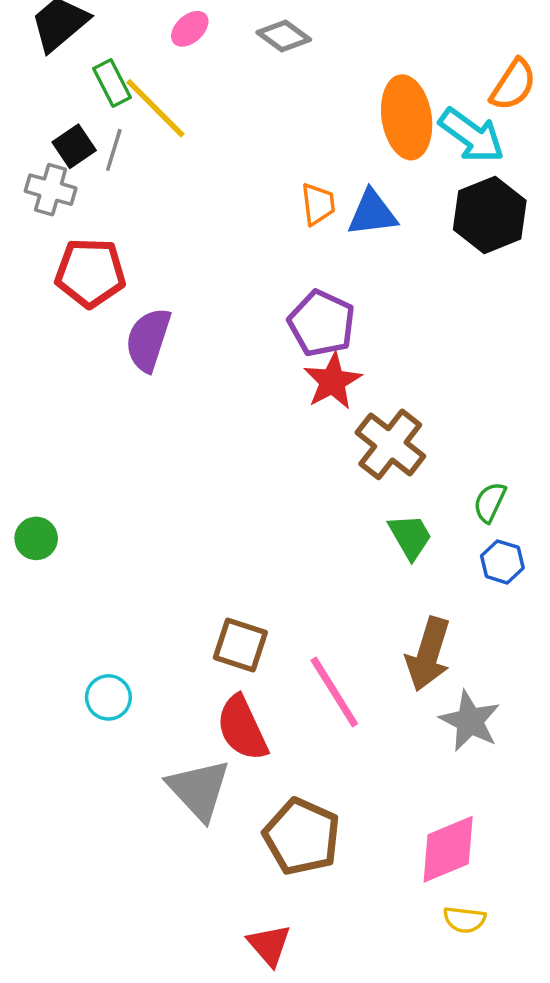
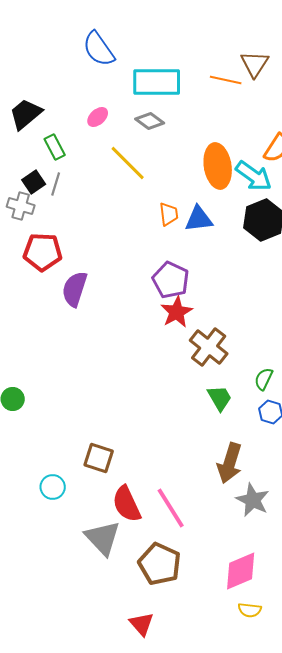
yellow line: (155, 108) -> (128, 163), moved
brown square: (240, 645) -> (99, 458), moved
pink line: (334, 692) -> (171, 508), moved

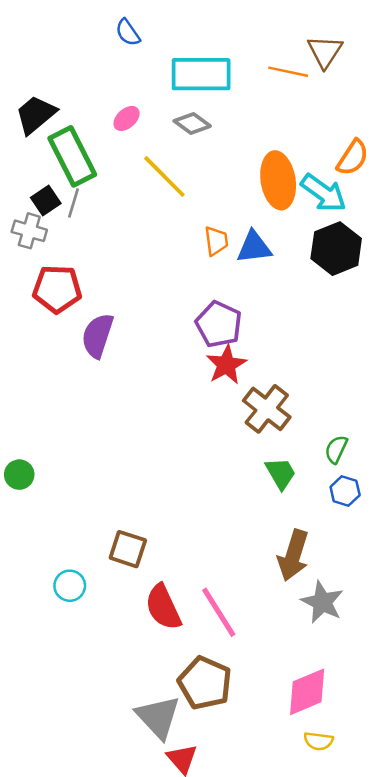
blue semicircle: (99, 49) -> (128, 33), size x0.6
green rectangle: (55, 147) -> (72, 156), size x1.8
gray triangle: (103, 538) -> (158, 717), moved

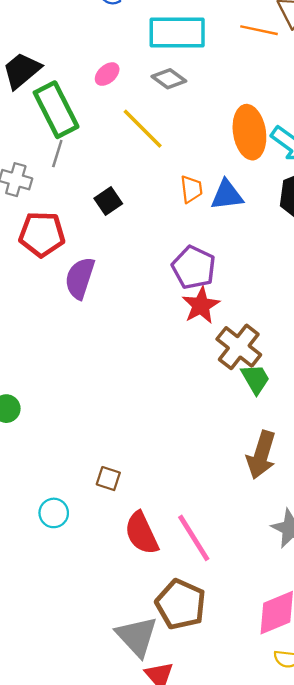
black square: (46, 201) -> (108, 201), moved
green trapezoid: (281, 473) -> (255, 379), moved
brown square: (128, 549) -> (108, 479), size x0.7
brown arrow: (293, 555) -> (261, 455), moved

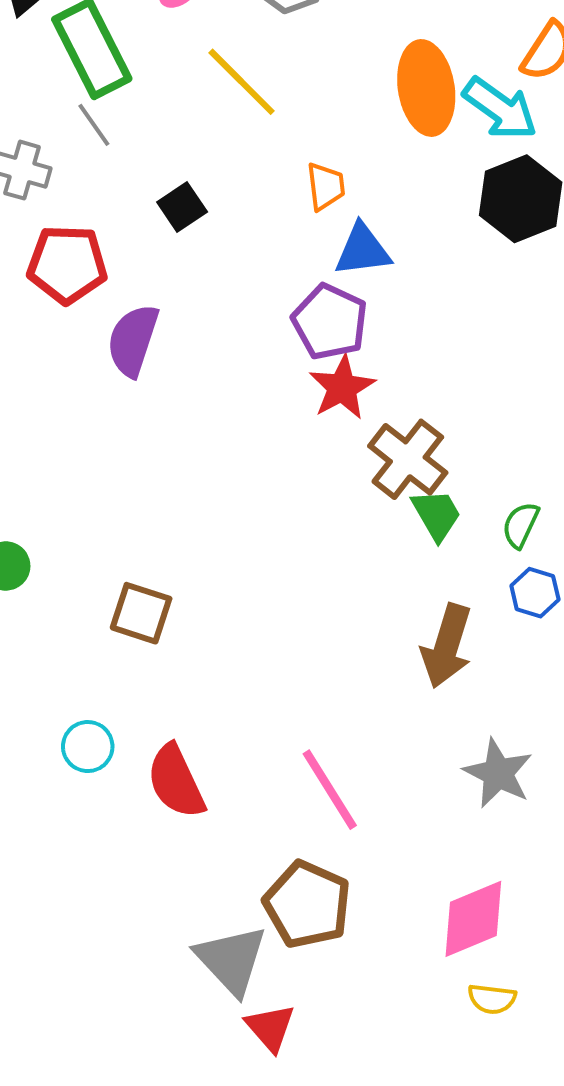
gray line: (57, 154) -> (94, 125), turned -52
blue triangle: (227, 195) -> (363, 250), moved
brown square: (108, 479) -> (141, 613), moved, size x1.4
red semicircle: (142, 533) -> (176, 781), moved

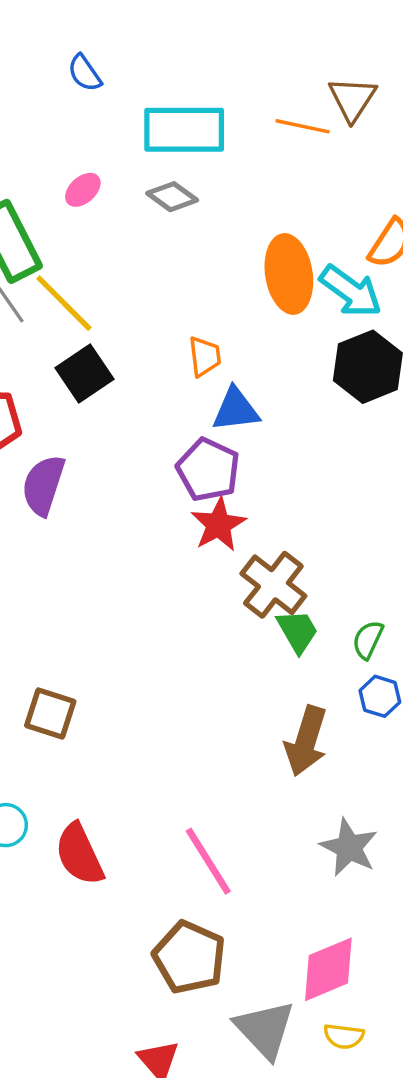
yellow line: (242, 82) -> (64, 303), moved
black square: (182, 207) -> (85, 374), size x1.4
gray triangle: (231, 960) -> (265, 1029), moved

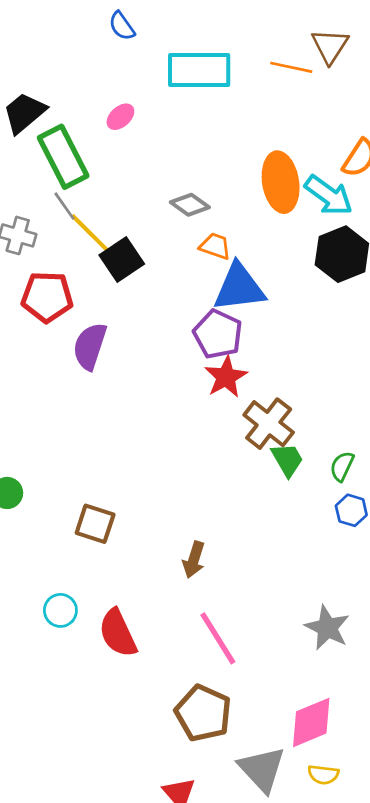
gray diamond: (172, 197) -> (190, 205), moved
yellow line: (64, 303) -> (92, 235), moved
orange trapezoid: (205, 356) -> (215, 246), turned -64
blue triangle: (236, 410) -> (239, 288), size x1.4
brown arrow: (306, 741) -> (194, 560), moved, size x0.7

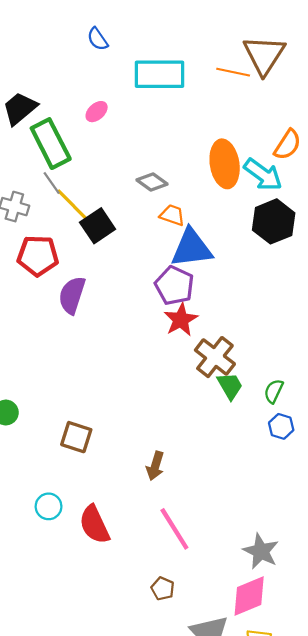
brown triangle: (330, 46) -> (264, 55), size x1.4
gray star: (327, 628) -> (261, 551), moved
brown pentagon: (203, 713) -> (163, 589), size x0.5

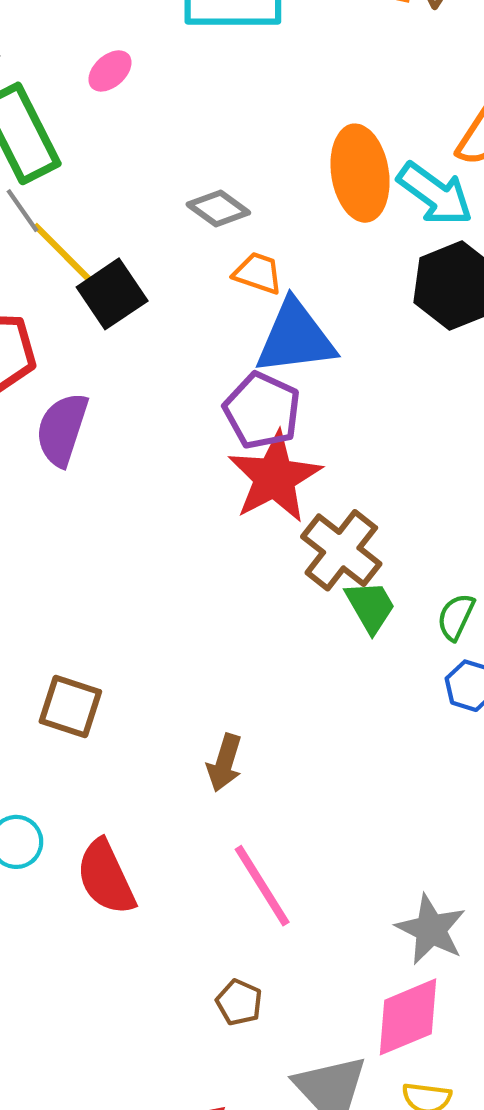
red star: (181, 320) -> (275, 477), size x1.4

